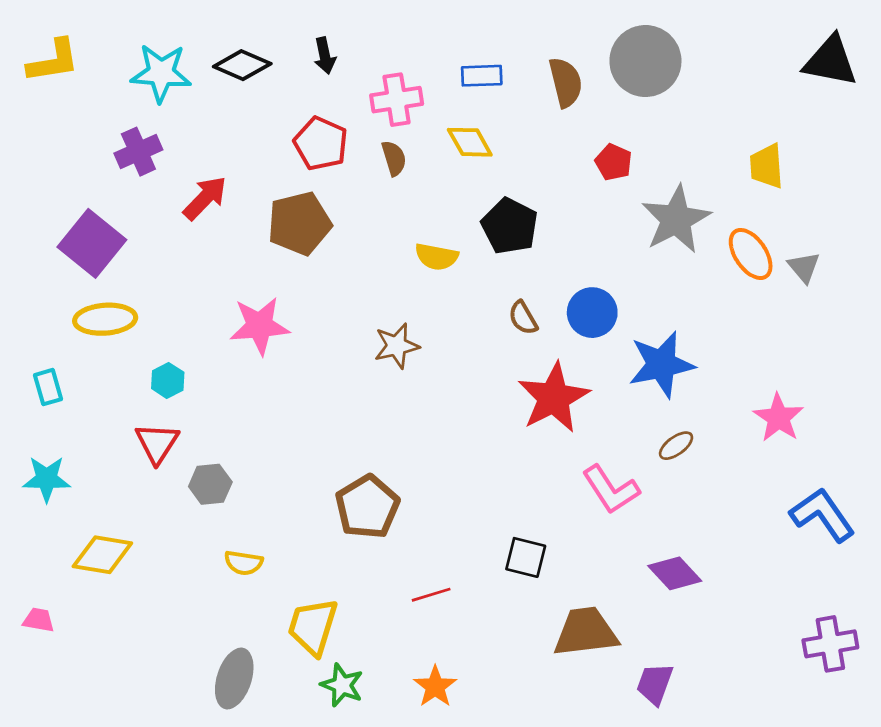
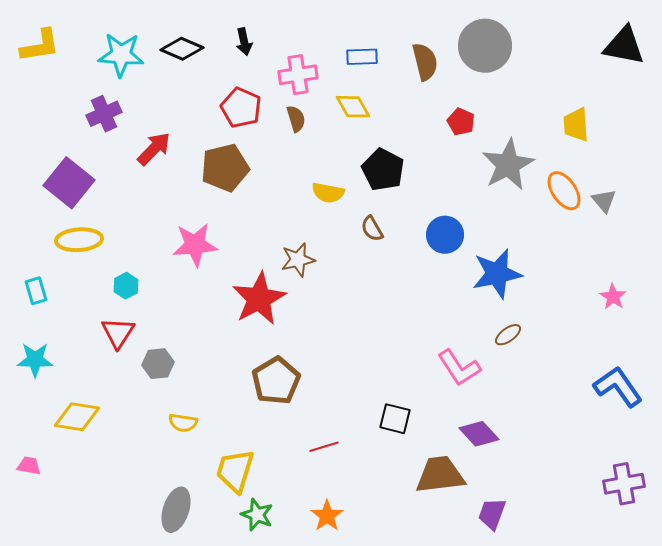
brown semicircle: (523, 318) -> (372, 229), moved
red star: (554, 398) -> (259, 299), moved
pink star: (779, 418) -> (613, 297), moved, size x0.7
purple diamond: (675, 573) -> (479, 434), moved

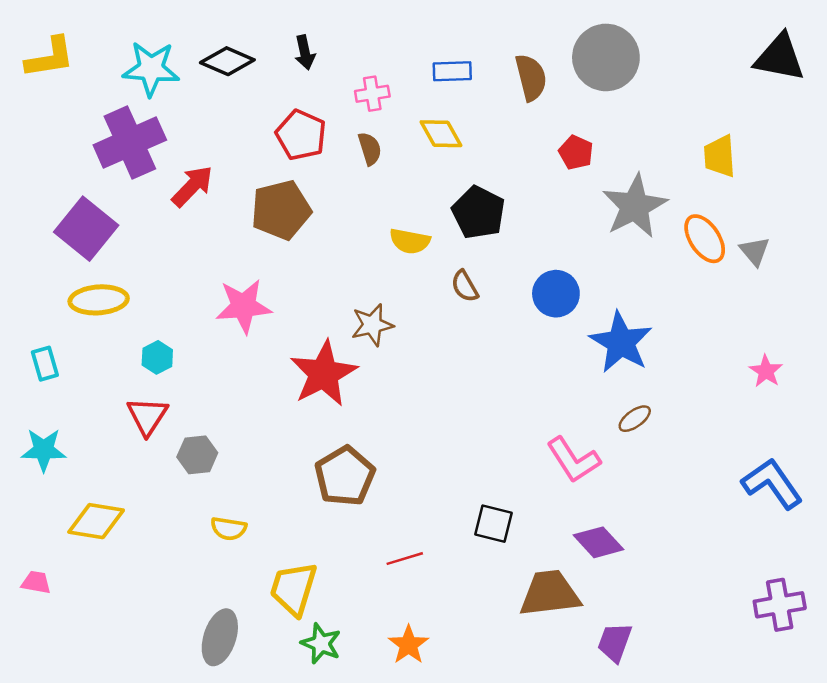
pink cross: (298, 75) -> (372, 94), size x0.7
purple cross: (104, 114) -> (130, 142), size x1.6
blue star: (497, 274) -> (621, 342), turned -30

